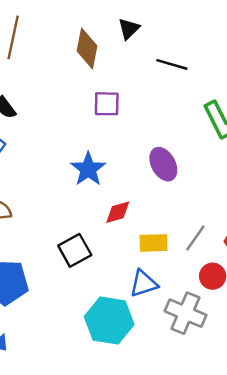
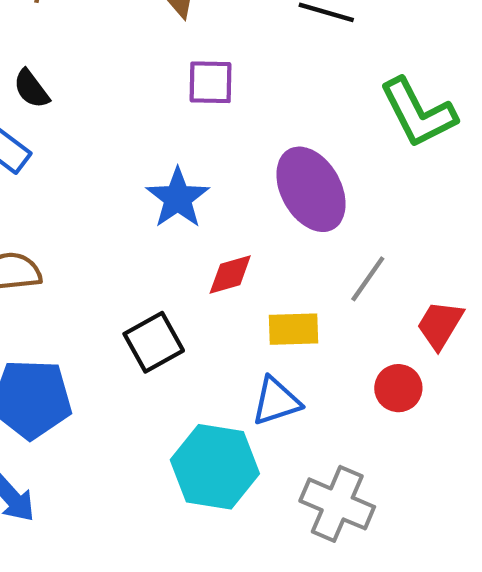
purple ellipse: (163, 164) -> (311, 189), size x1.4
gray line: (195, 238) -> (368, 279), moved
gray cross: (185, 313) -> (337, 504), moved

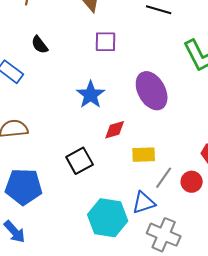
black semicircle: (31, 89) -> (40, 45), moved
gray line: (368, 279) -> (164, 178), moved
blue triangle: (276, 401) -> (144, 203), moved

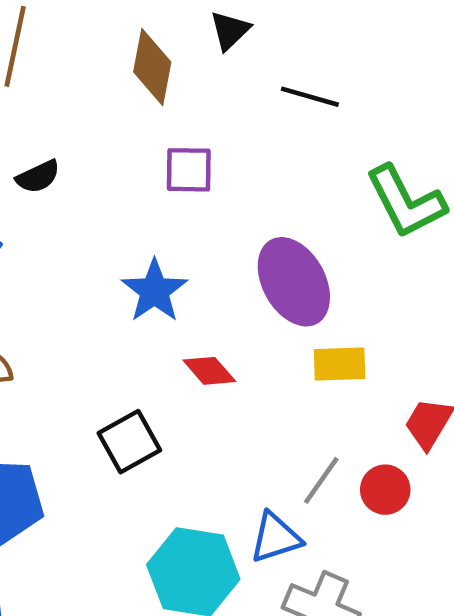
black semicircle: (40, 45) -> (38, 177), turned -78
red diamond: (115, 130) -> (209, 371), turned 65
yellow rectangle: (144, 155) -> (340, 364), moved

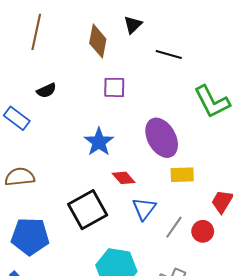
black square: (129, 442) -> (88, 210), size x1.4
blue triangle: (276, 538) -> (144, 209), moved, turned -35

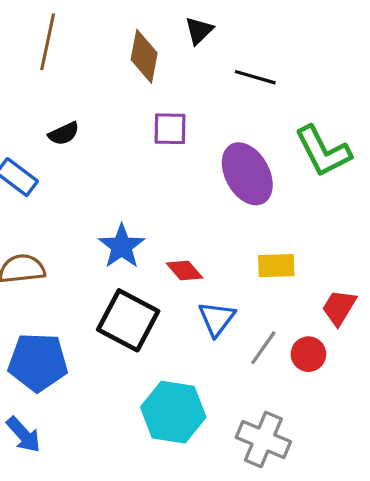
purple ellipse: (162, 138) -> (247, 174), moved
blue star: (99, 142) -> (122, 246), moved
black square: (88, 210) -> (128, 320), turned -33

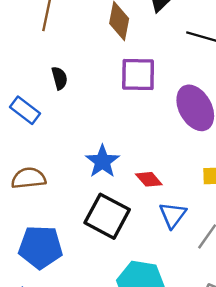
purple square: (170, 129) -> (138, 75), size x1.4
black semicircle: (64, 134) -> (60, 78), turned -80

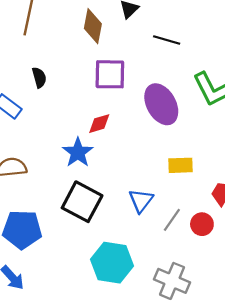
red diamond: (149, 179) -> (99, 124), moved, turned -65

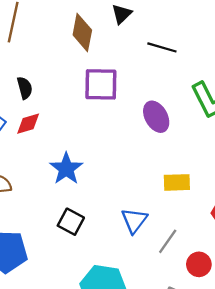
purple ellipse: (161, 104) -> (156, 117), size x0.7
red diamond: (99, 124) -> (28, 124), moved
black square: (82, 202) -> (71, 222), size x0.6
red circle: (202, 224) -> (199, 264), moved

